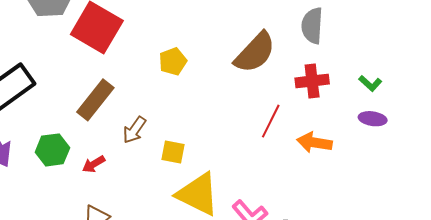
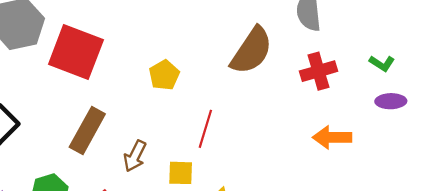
red line: (271, 121) -> (205, 129), moved

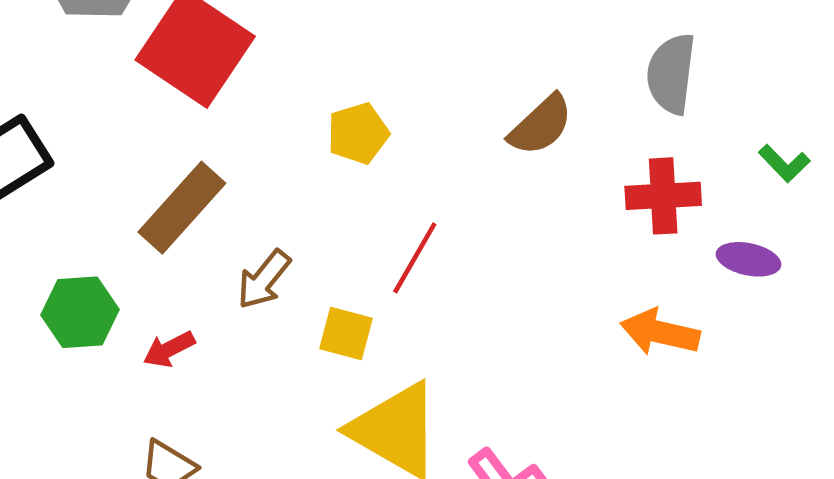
brown semicircle: (251, 51) -> (541, 125), size x0.7
green L-shape: (382, 63) -> (784, 163), moved
purple ellipse: (391, 101) -> (749, 259), moved

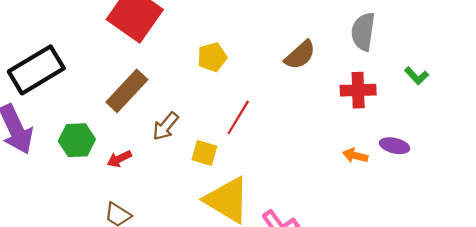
purple ellipse: (749, 259) -> (395, 146), moved
orange arrow: (660, 332) -> (355, 156), size x0.7

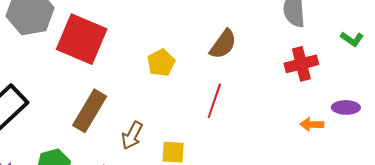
brown semicircle: (300, 55) -> (223, 44), moved
red line: (238, 117) -> (214, 101), moved

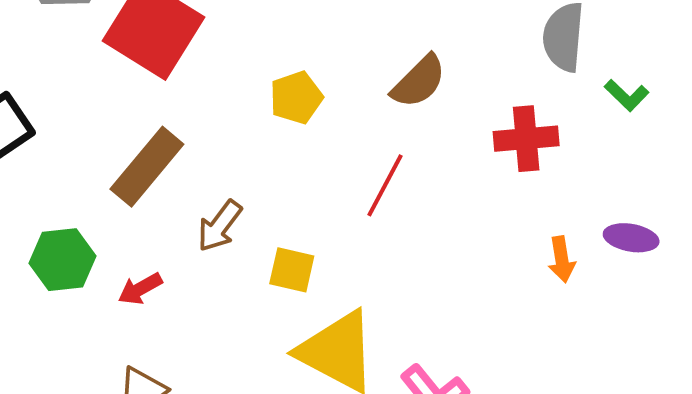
green L-shape: (352, 39) -> (627, 95), moved
red cross: (301, 64) -> (526, 139), moved
orange arrow: (312, 124) -> (562, 259), turned -110

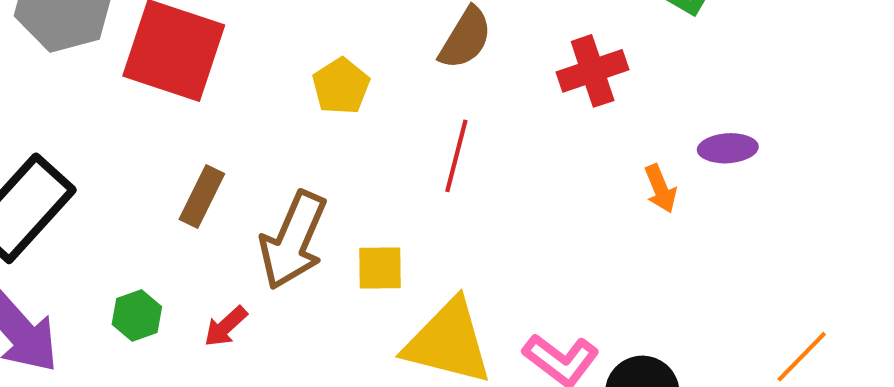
brown rectangle: (147, 167) -> (202, 197), size x0.7
brown arrow: (220, 226) -> (293, 240), size x1.6
green hexagon: (62, 260) -> (137, 316), size x0.7

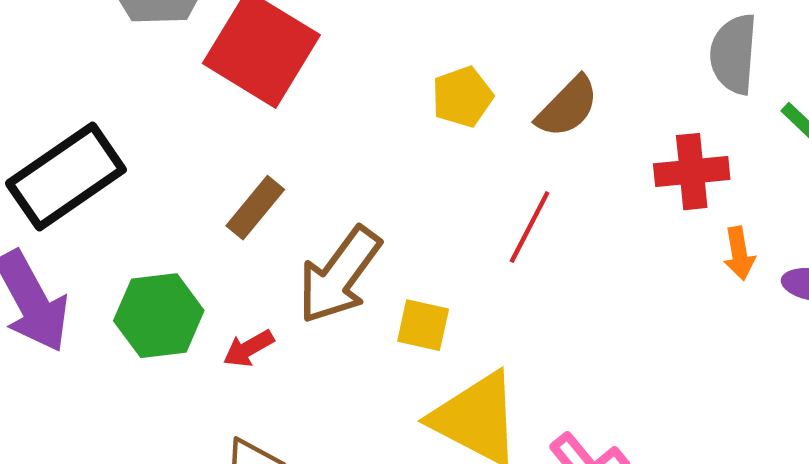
yellow pentagon: (341, 86) -> (462, 97), moved
orange arrow: (660, 189) -> (739, 253), moved
green hexagon: (137, 316) -> (159, 316), size x1.6

